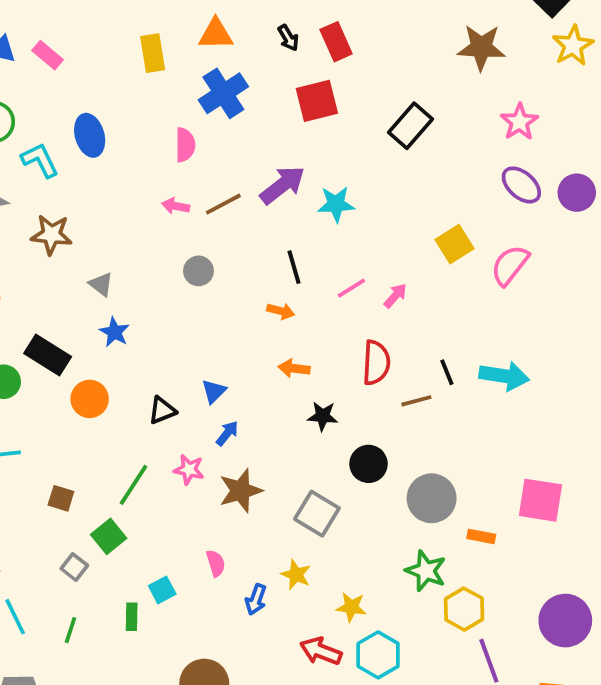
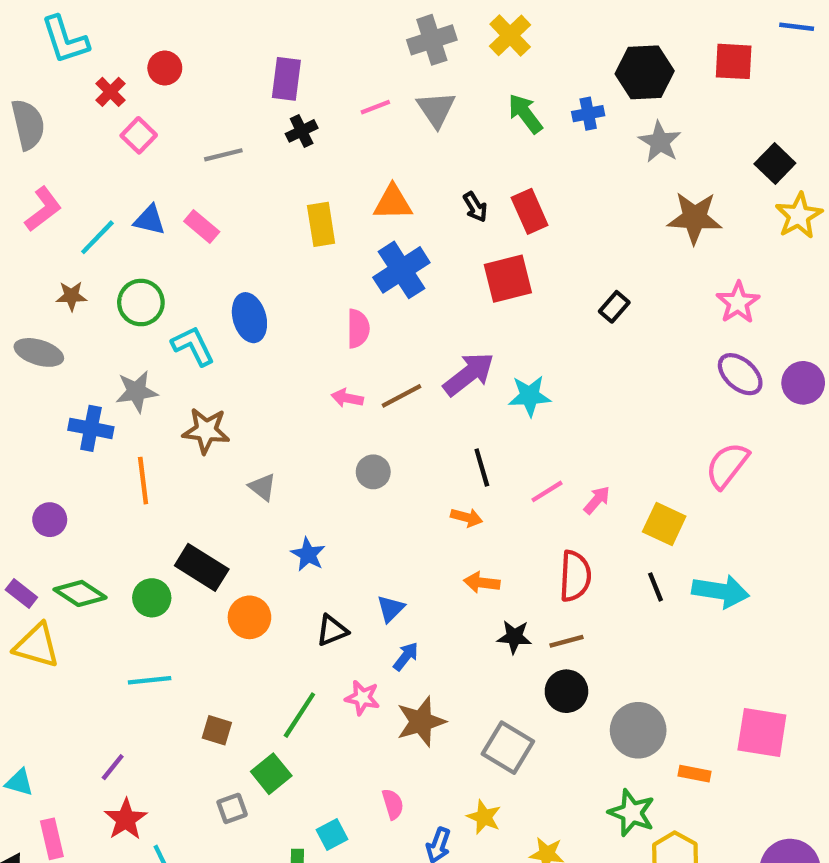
black rectangle: (411, 126) -> (614, 307), size x0.6
yellow square: (454, 244) -> (664, 524), moved, turned -33
blue star: (114, 332) -> (308, 554), moved
brown line: (416, 401) -> (566, 641), moved
gray square: (74, 567) -> (232, 808), turned 32

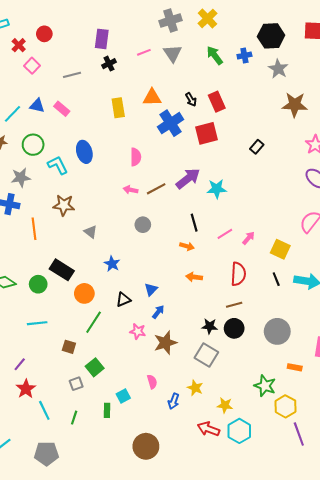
blue cross: (401, 270) -> (171, 123), moved
gray star: (137, 392) -> (21, 177), moved
black star: (514, 637) -> (210, 326), moved
green line: (299, 715) -> (94, 322), moved
gray circle: (638, 730) -> (277, 331), moved

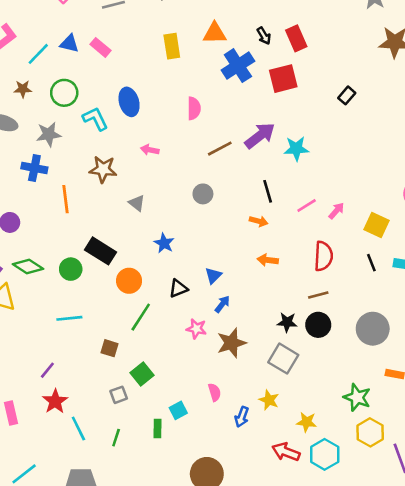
pink arrow: (131, 190) -> (150, 150), moved
yellow hexagon: (285, 406) -> (370, 432), moved

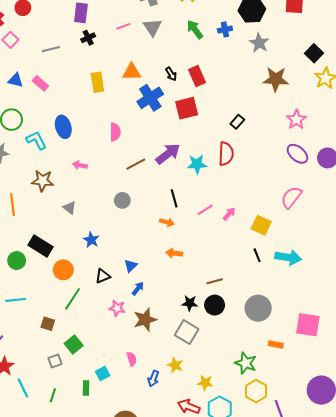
red semicircle: (323, 256) -> (226, 154), moved

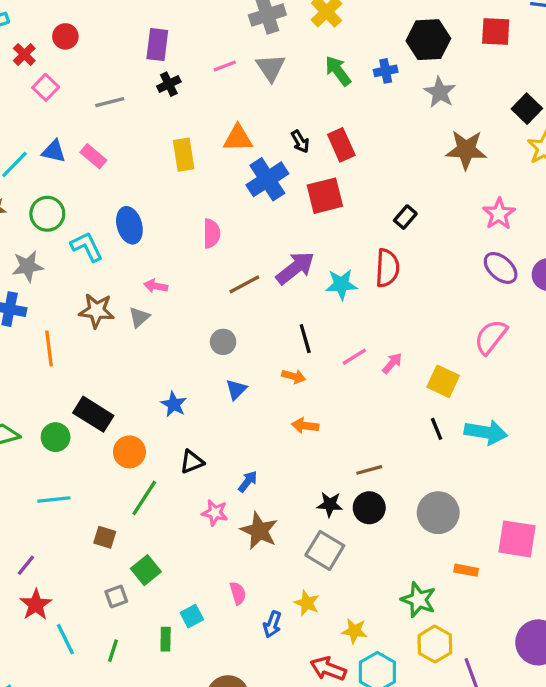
gray triangle: (69, 208) -> (139, 317), moved, turned 40
blue triangle: (131, 266) -> (236, 390), moved
brown star: (145, 320) -> (259, 531), turned -30

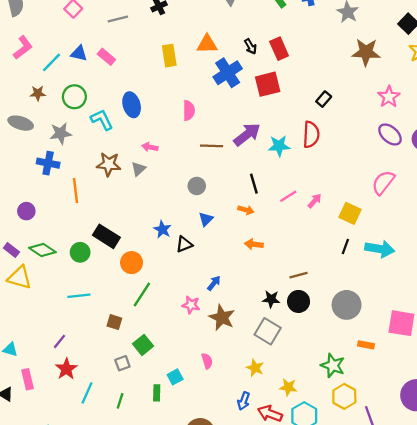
brown line: (244, 284) -> (212, 146), turned 30
black line: (437, 429) -> (345, 247), turned 42
black triangle: (192, 462) -> (184, 244), moved
blue arrow: (272, 624) -> (244, 401), moved
cyan line: (65, 639) -> (87, 393), turned 50

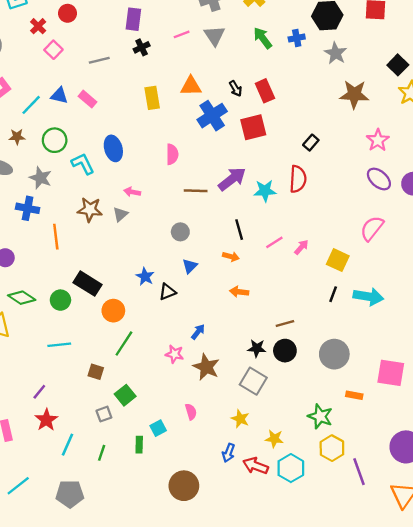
gray star: (61, 133) -> (40, 178), turned 30

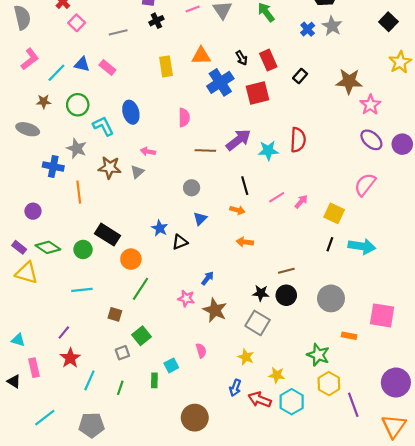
blue cross: (297, 38) -> (308, 29), moved, turned -32
black square: (398, 65) -> (388, 22), moved
brown star: (354, 94) -> (349, 81), moved
black rectangle: (311, 143) -> (300, 76), moved
gray star: (40, 178) -> (77, 148), moved

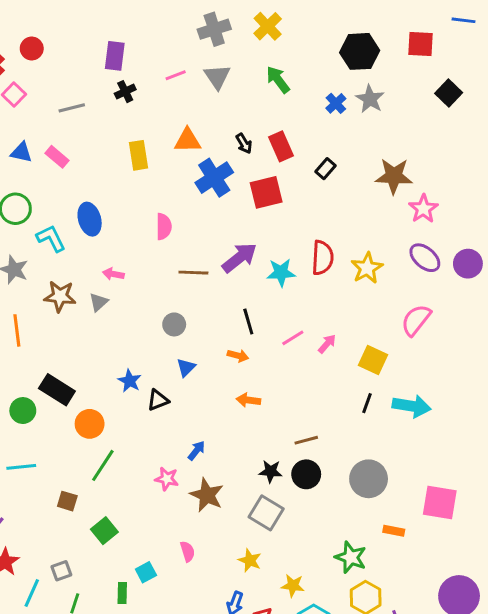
yellow star: (400, 62) -> (367, 268), moved
gray square: (122, 353) -> (61, 571), moved

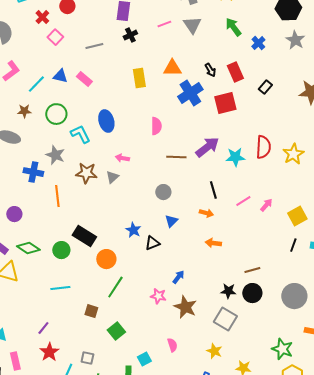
blue cross: (336, 103) -> (258, 43), moved
yellow square: (373, 360) -> (297, 216), turned 36
gray square: (61, 571) -> (87, 358), turned 32

